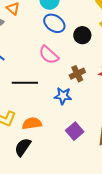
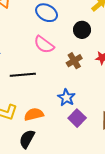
black circle: (82, 35) -> (82, 30), moved
blue star: (63, 96) -> (66, 98), moved, turned 30

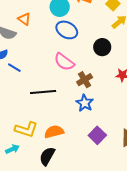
brown cross: (74, 61) -> (85, 80), moved
blue star: (66, 98) -> (85, 103), moved

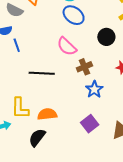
blue line: (14, 68) -> (17, 45), turned 32
blue star: (85, 103) -> (94, 89), moved
yellow L-shape: (26, 129) -> (20, 108), turned 65

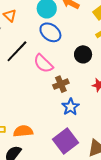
black line: (42, 73) -> (17, 51), moved, turned -50
purple square: (90, 124) -> (65, 141), size x1.4

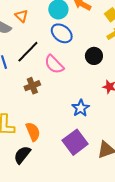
brown cross: (61, 84) -> (32, 86), moved
orange semicircle: (23, 131) -> (33, 132), turned 72

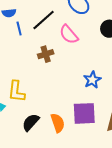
orange semicircle: (33, 132) -> (58, 123), moved
purple square: (75, 142) -> (84, 113), turned 30

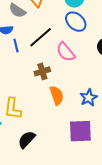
orange semicircle: (58, 123) -> (57, 95), moved

